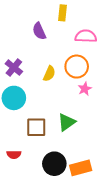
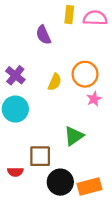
pink semicircle: (86, 36) -> (95, 18), moved
brown square: (36, 127) -> (40, 156), moved

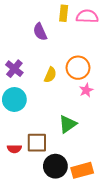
red semicircle: (15, 172) -> (14, 149), moved

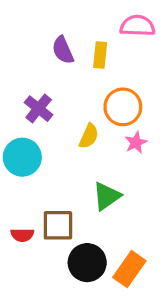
yellow rectangle: (64, 13) -> (100, 55), moved
purple cross: (14, 69) -> (39, 109), moved
yellow semicircle: (50, 75) -> (89, 136), moved
orange rectangle: (82, 170) -> (129, 269), turned -40

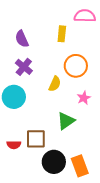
purple semicircle: (63, 50) -> (22, 39), moved
pink star: (136, 143) -> (84, 98), moved
orange rectangle: (129, 269) -> (80, 166), turned -55

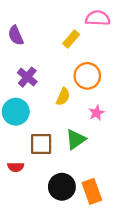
yellow rectangle: (62, 34) -> (71, 39), turned 35
purple semicircle: (22, 39) -> (16, 35), moved
brown square: (36, 139) -> (41, 144), moved

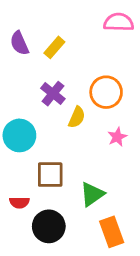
yellow rectangle: (71, 39) -> (54, 47), moved
purple cross: (27, 77) -> (53, 94), moved
green triangle: (76, 139) -> (92, 194), moved
black circle: (62, 187) -> (49, 226), moved

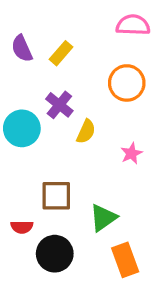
orange circle: (106, 92) -> (127, 83), moved
cyan circle: (19, 135) -> (22, 128), moved

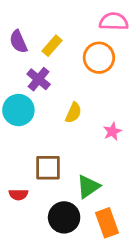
orange circle: (127, 83) -> (99, 58), moved
purple cross: (59, 105) -> (39, 79), moved
black circle: (55, 254) -> (64, 217), moved

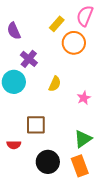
pink semicircle: (114, 21) -> (85, 16), turned -70
yellow rectangle: (52, 46) -> (57, 24), moved
green triangle: (88, 187) -> (83, 139), moved

